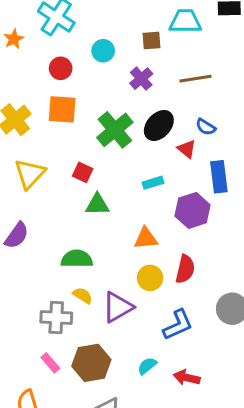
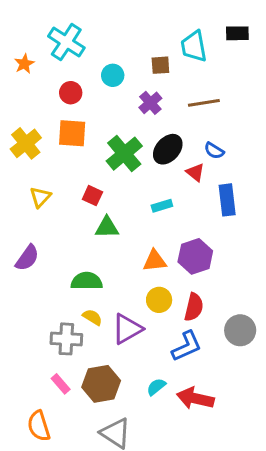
cyan trapezoid: (185, 21) -> (194, 46), turned -100
yellow triangle: (30, 174) -> (40, 197), size x0.7
purple hexagon: (193, 210) -> (195, 256), moved
red semicircle: (185, 269) -> (194, 307), moved
red arrow: (187, 378) -> (195, 398), size x1.4

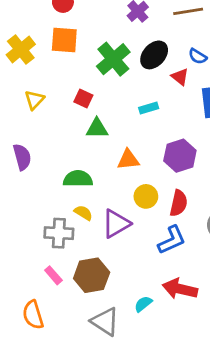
purple semicircle: (27, 258) -> (22, 157), turned -50
orange triangle: (155, 261) -> (128, 160), moved
cyan semicircle: (156, 387) -> (143, 304), moved

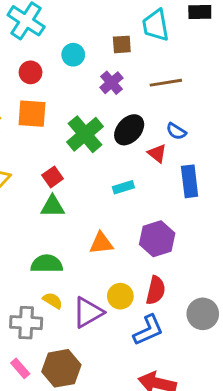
red square: (83, 98) -> (53, 177), turned 30
green triangle: (97, 128) -> (53, 206), moved
yellow circle: (146, 196) -> (120, 296), moved

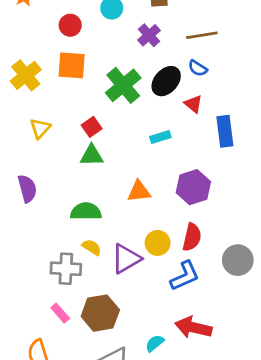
blue semicircle: (176, 131) -> (198, 68), moved

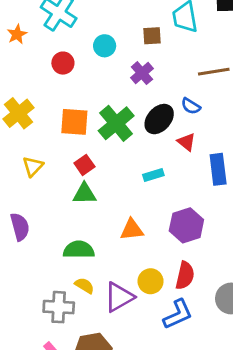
brown line: (202, 35) -> (214, 72), moved
orange square: (72, 65) -> (74, 122), moved

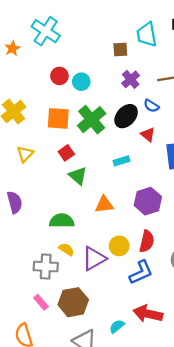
cyan circle: (105, 46) -> (81, 82), moved
red circle: (63, 63) -> (59, 76), moved
purple cross: (142, 73) -> (131, 79), moved
green triangle: (84, 194) -> (78, 176), moved, turned 42

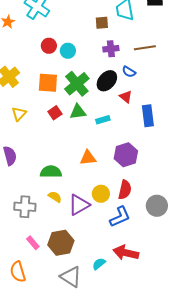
purple cross: (131, 79) -> (111, 49), turned 35
green triangle: (78, 176) -> (78, 112), moved, turned -48
gray cross: (46, 267) -> (25, 207), moved

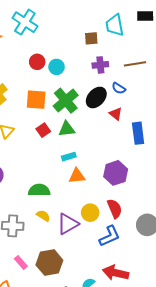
cyan rectangle: (103, 120) -> (69, 157), moved
red semicircle: (125, 190) -> (115, 209), turned -36

